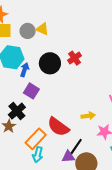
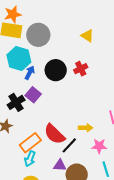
yellow triangle: (42, 29) -> (87, 36), moved
gray circle: (28, 31) -> (38, 35), size x1.5
black cross: (17, 111) -> (16, 102), moved
black line: (76, 147) -> (69, 145), moved

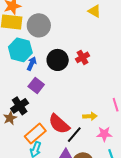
yellow triangle: (87, 36) -> (94, 11), moved
black cross: (16, 102) -> (20, 106), moved

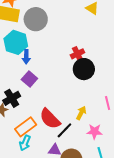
black circle: (58, 60) -> (84, 69), moved
blue arrow: (32, 64) -> (26, 57), turned 152
yellow arrow: (90, 116) -> (81, 113), turned -64

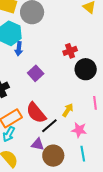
black circle: (84, 69) -> (86, 69), moved
purple square: (29, 79) -> (36, 73), moved

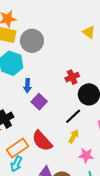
blue arrow: (19, 49) -> (27, 86), moved
black line: (49, 126) -> (73, 116), moved

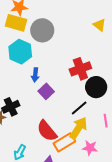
red cross: (72, 77) -> (80, 69), size x1.5
yellow arrow: (74, 136) -> (78, 128), size x1.6
orange rectangle: (17, 148) -> (64, 142), moved

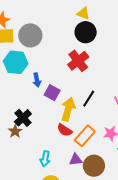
black circle: (96, 87) -> (86, 32), moved
yellow arrow: (78, 128) -> (68, 109), moved
red semicircle: (47, 131) -> (65, 130), size x0.7

